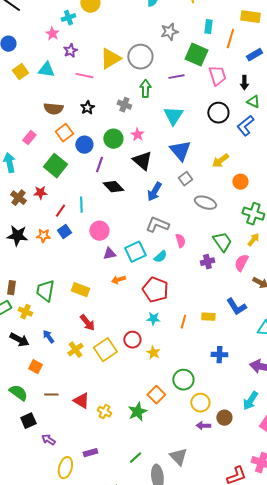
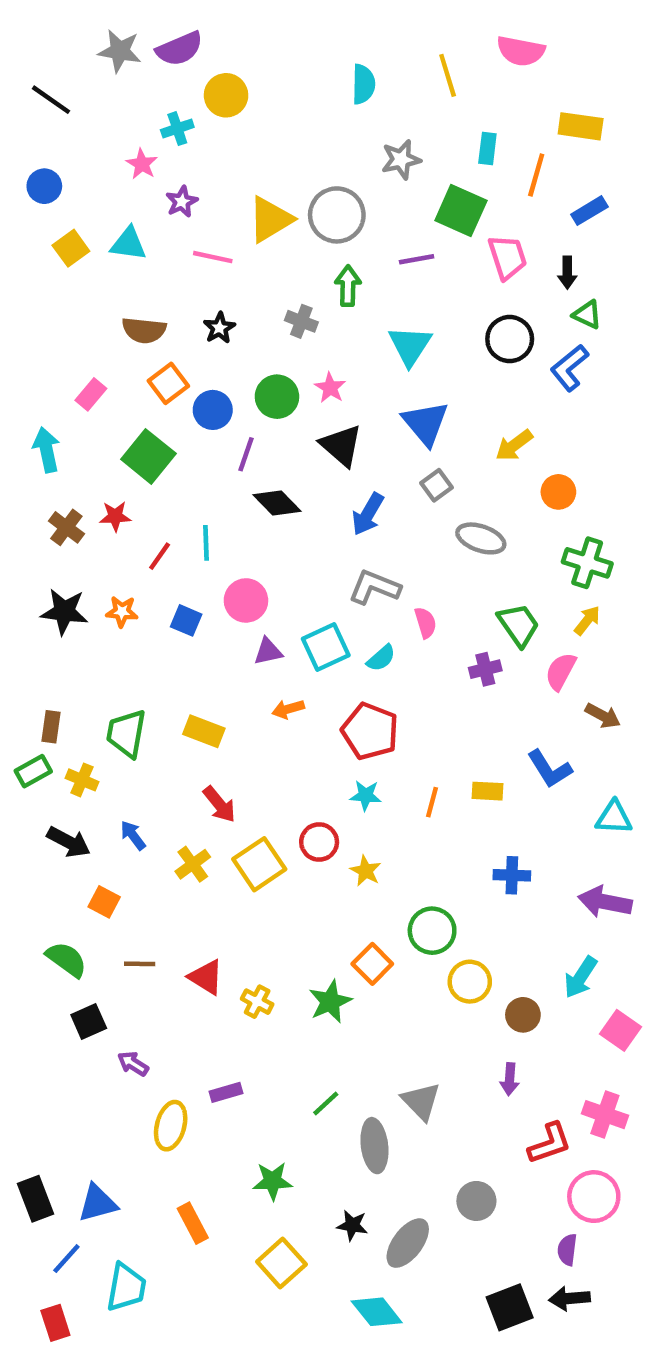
blue square: (64, 232) -> (186, 620), moved, turned -32
purple arrow: (203, 426) -> (510, 1079), moved, turned -88

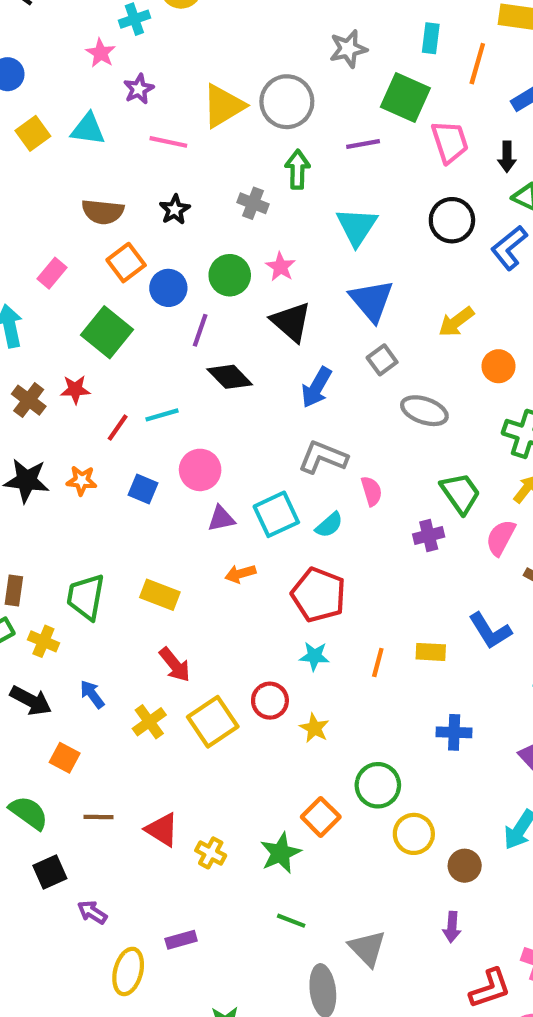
cyan line: (206, 543) -> (162, 415), turned 76
green line: (326, 1103) -> (291, 921), moved, turned 64

